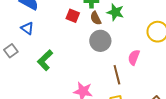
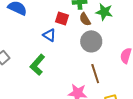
blue triangle: (27, 28) -> (49, 35), moved
brown line: (117, 75) -> (95, 74), moved

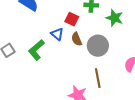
brown semicircle: (85, 19) -> (77, 39), moved
green L-shape: (37, 65) -> (36, 50), moved

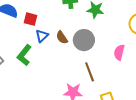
red square: (72, 19) -> (31, 19), moved
blue triangle: (57, 34) -> (42, 36), turned 48

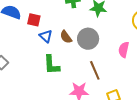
blue triangle: (42, 36) -> (46, 36), turned -32
green L-shape: (24, 55) -> (51, 65), moved, turned -40

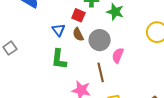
red square: (34, 20) -> (78, 15), moved
pink semicircle: (124, 50) -> (118, 55), moved

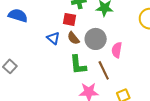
green L-shape: (59, 59) -> (78, 65), moved

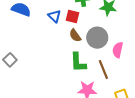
blue triangle: (53, 38) -> (54, 16), moved

